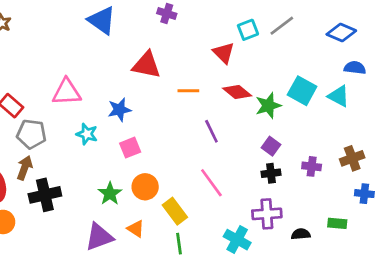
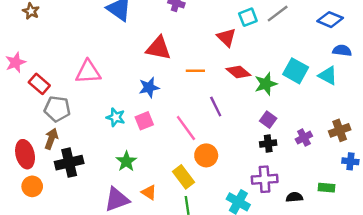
blue star: (119, 110) -> (149, 87), moved
cyan star: (87, 134) -> (116, 117), moved
purple cross: (312, 166) -> (304, 138), turned -35
pink line: (211, 183) -> (186, 128), moved
orange circle: (145, 187) -> (206, 155), moved

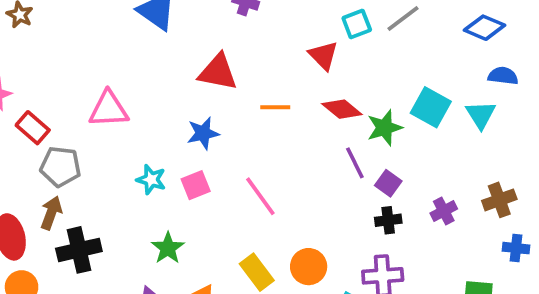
cyan triangle: (328, 76) -> (481, 115), turned 30
purple line: (216, 107) -> (355, 163), moved
orange circle: (206, 155) -> (309, 267), moved

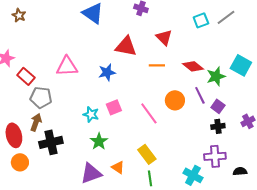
red triangle: (323, 55) -> (164, 37), moved
blue star: (203, 133) -> (107, 72), moved
cyan star: (151, 180) -> (91, 114), moved
orange circle: (309, 267) -> (175, 100), moved

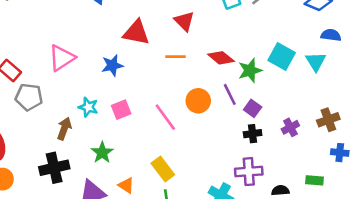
pink triangle: (67, 66) -> (62, 58), turned -30
cyan star: (91, 114) -> (88, 107), moved
brown arrow: (36, 122) -> (64, 129), moved
black cross: (51, 142) -> (54, 168), moved

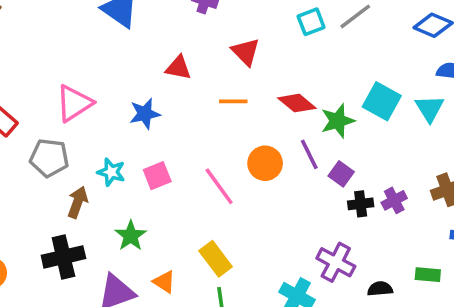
red triangle: (136, 33) -> (178, 68), size x0.7
gray pentagon: (29, 97) -> (49, 158), moved
black cross: (253, 134) -> (361, 204), moved
purple cross: (249, 172) -> (336, 262), turned 32

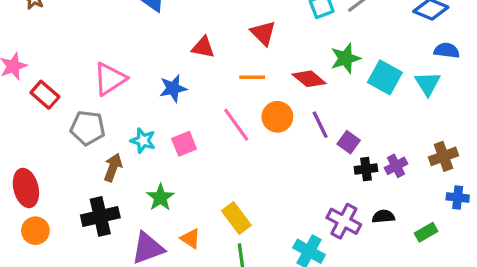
green star: (338, 121) -> (345, 58), moved
orange circle: (265, 163) -> (277, 117), moved
pink line: (219, 186) -> (236, 125), moved
green rectangle: (428, 275) -> (426, 232), turned -35
black semicircle: (380, 289) -> (383, 216), moved

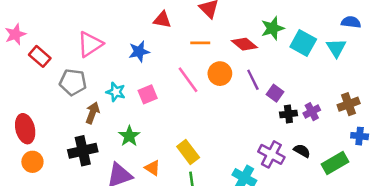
black semicircle: (383, 216) -> (302, 151), turned 35
green rectangle: (426, 232) -> (335, 163), size x1.5

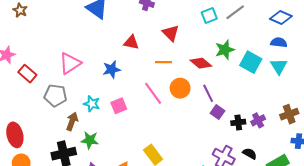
blue semicircle: (351, 22) -> (279, 42), moved
purple square: (275, 93) -> (218, 112), moved
green star: (129, 136) -> (90, 140), moved, turned -30

